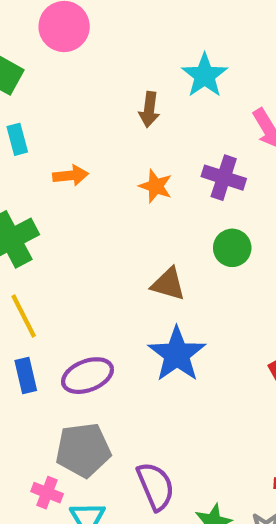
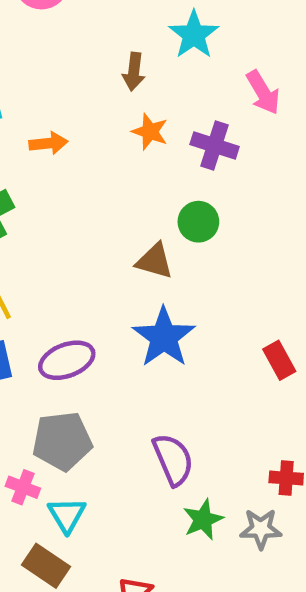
orange star: (156, 186) -> (150, 132), moved
green circle: (232, 248) -> (198, 222), moved
purple semicircle: (156, 486) -> (173, 460), moved

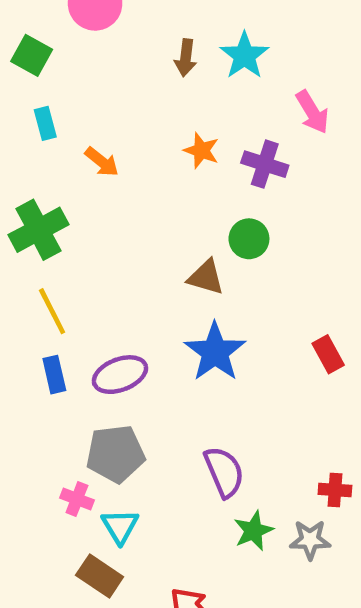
brown arrow: (134, 72) -> (186, 58), moved
orange arrow: (48, 143) -> (102, 162), turned 45
red rectangle: (279, 360) -> (328, 354), moved

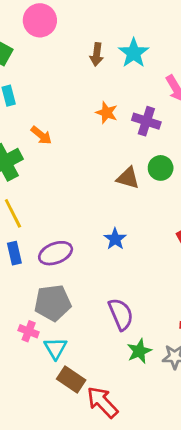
orange arrow: (102, 162) -> (41, 135), moved
green circle: (249, 239) -> (161, 168), moved
brown triangle: (206, 277) -> (128, 178), moved
blue star: (215, 352) -> (115, 239), size x0.6
brown rectangle: (100, 576) -> (71, 380), moved

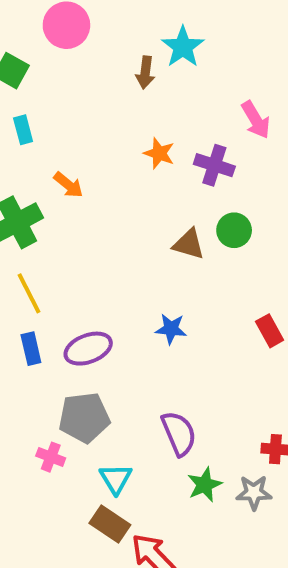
cyan star: (134, 53) -> (183, 47), moved
blue star: (115, 239) -> (171, 329), turned -30
cyan triangle: (56, 348) -> (116, 479), moved

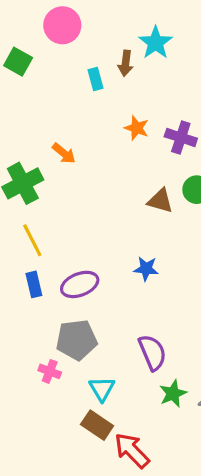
cyan rectangle: (23, 130) -> (96, 79), moved

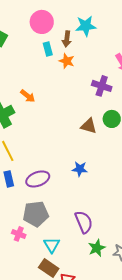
pink circle: (62, 25) -> (42, 22), moved
cyan star: (156, 43) -> (86, 26), turned 30
orange star: (137, 128) -> (67, 61), moved

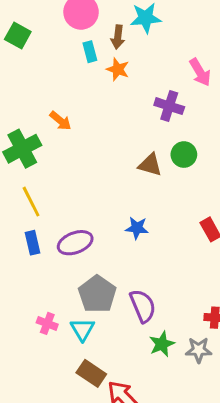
gray pentagon: (36, 214) -> (97, 294), moved, turned -30
cyan triangle: (52, 245) -> (82, 329), moved

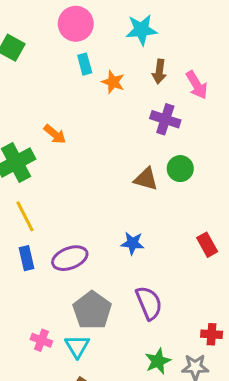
brown arrow: (118, 37) -> (159, 72), moved
purple semicircle: (143, 306) -> (149, 303), moved

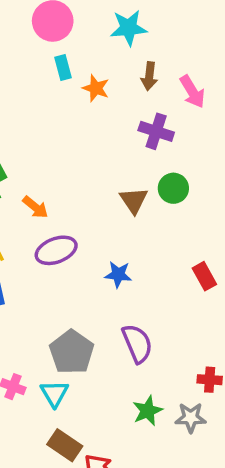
orange arrow: (55, 134) -> (35, 207), moved
brown triangle: (146, 179) -> (134, 200), turned 40
purple ellipse: (70, 258) -> (56, 250), moved

